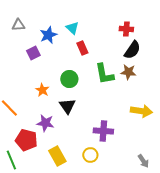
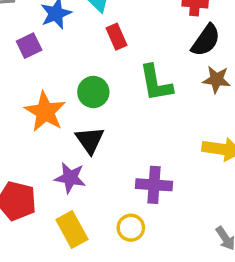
brown star: (128, 72) -> (216, 80), moved
orange star: (42, 90) -> (45, 112), size x1.6
purple star: (45, 123) -> (70, 178), moved

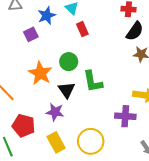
green L-shape: (156, 83) -> (93, 82), moved
purple cross: (154, 185) -> (125, 116), moved
yellow circle: (131, 228) -> (91, 141), size x1.6

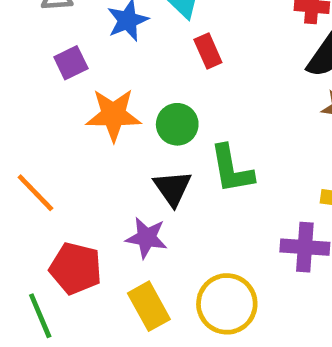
purple square: (31, 34) -> (71, 63), moved
orange star: (40, 73) -> (113, 115), moved, turned -30

